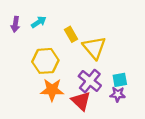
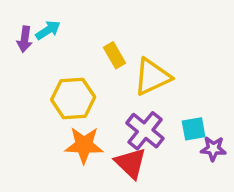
cyan arrow: (39, 22) -> (48, 30), moved
yellow triangle: (94, 48) -> (152, 77), turned 45
purple star: (118, 94) -> (213, 149), moved

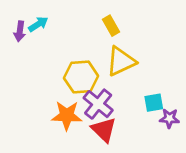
yellow rectangle: (114, 55) -> (111, 26), moved
yellow hexagon: (73, 98) -> (81, 77), moved
purple cross: (145, 131) -> (98, 104), moved

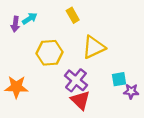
yellow rectangle: (111, 26) -> (73, 15), moved
yellow hexagon: (81, 77) -> (49, 53), moved
orange star: (67, 115) -> (16, 87), moved

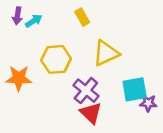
purple arrow: (15, 24) -> (17, 16), moved
cyan square: (119, 79) -> (135, 89), size x1.5
orange star: (16, 87) -> (19, 78), moved

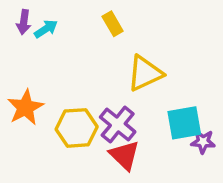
yellow hexagon: (56, 59) -> (77, 128), moved
orange star: (19, 78) -> (25, 107), turned -30

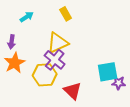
purple arrow: (24, 22) -> (12, 42), moved
yellow triangle: (145, 73) -> (58, 43), moved
purple cross: (118, 125) -> (55, 60), moved

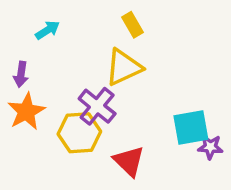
yellow rectangle: (66, 14) -> (132, 25), moved
yellow triangle: (58, 43) -> (124, 67), moved

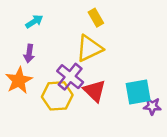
purple arrow: (21, 74) -> (29, 54), moved
red triangle: (129, 161) -> (95, 91), moved

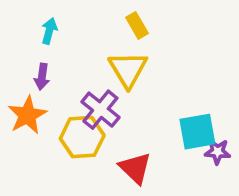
cyan arrow: (34, 21) -> (49, 31), turned -42
yellow triangle: (89, 48) -> (128, 69), turned -36
red triangle: (95, 91) -> (135, 168), moved

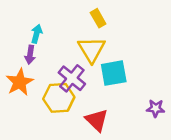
cyan arrow: (49, 31) -> (37, 34), moved
cyan square: (197, 132) -> (114, 73), moved

